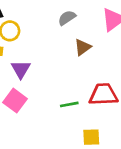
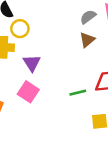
gray semicircle: (67, 18) -> (88, 17), moved

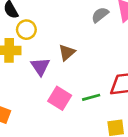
brown triangle: (87, 40) -> (67, 52), moved
pink square: (28, 92) -> (60, 98), moved

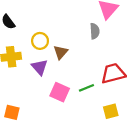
gray semicircle: (100, 15) -> (95, 31), moved, turned 133
yellow circle: (26, 30) -> (40, 41), moved

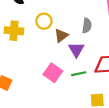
gray semicircle: (95, 31) -> (87, 26), moved
purple triangle: (40, 67) -> (76, 50), moved

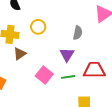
brown triangle: (61, 36) -> (20, 54), moved

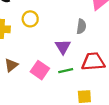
gray semicircle: (78, 33) -> (81, 26), moved
brown triangle: (20, 54) -> (11, 65), moved

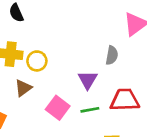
yellow circle: (30, 19) -> (37, 61), moved
brown triangle: (11, 65) -> (23, 88), moved

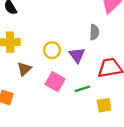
yellow circle: (37, 61) -> (52, 50), moved
green line: (90, 110) -> (82, 89), moved

